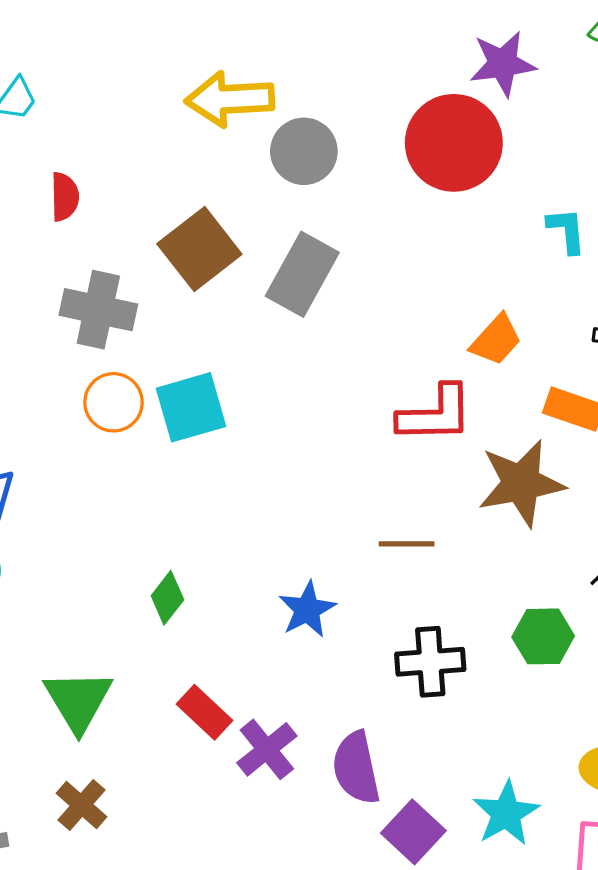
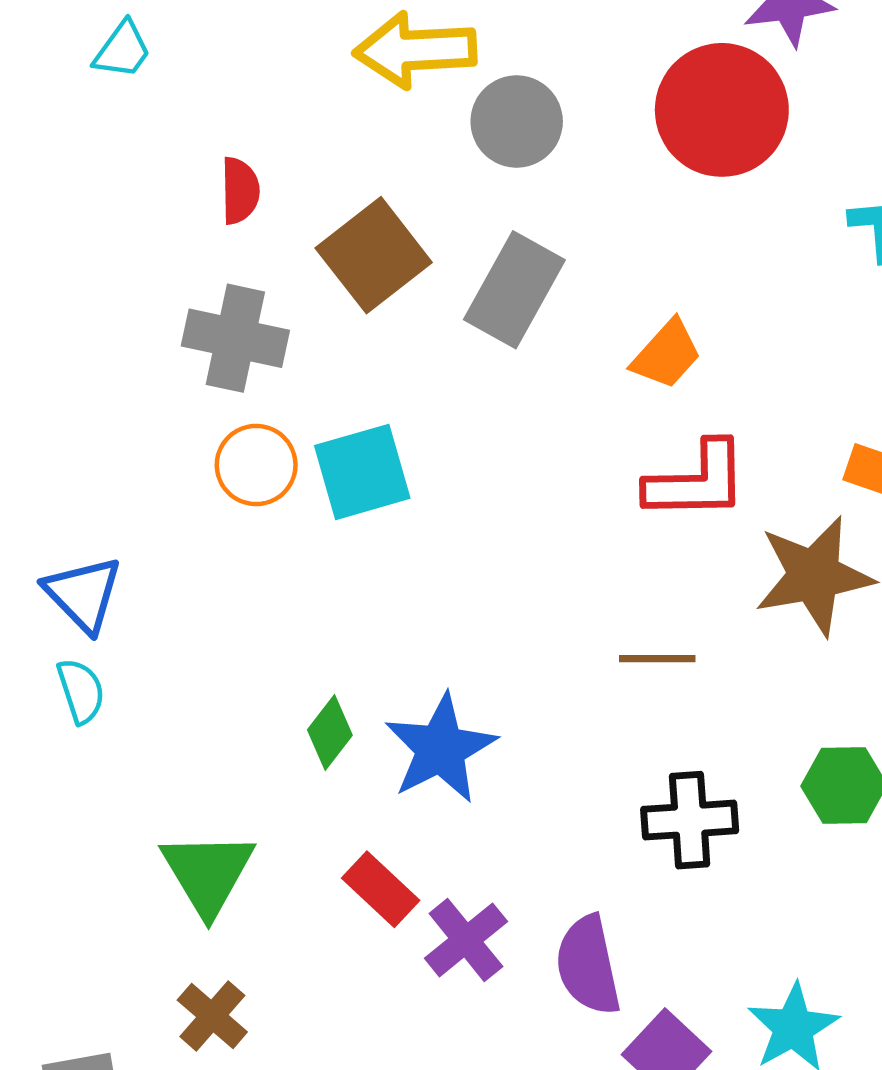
red semicircle: (65, 197) -> (240, 191), moved
orange trapezoid: (496, 340) -> (667, 354), moved
blue star: (307, 610) -> (441, 749), moved, size x1.4

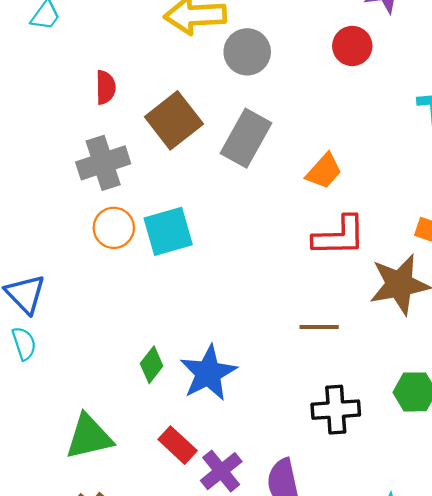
red circle: (722, 110) -> (352, 46), size x0.6
gray cross: (235, 338) -> (103, 163), turned -30
green triangle: (208, 873) -> (89, 437), turned 48

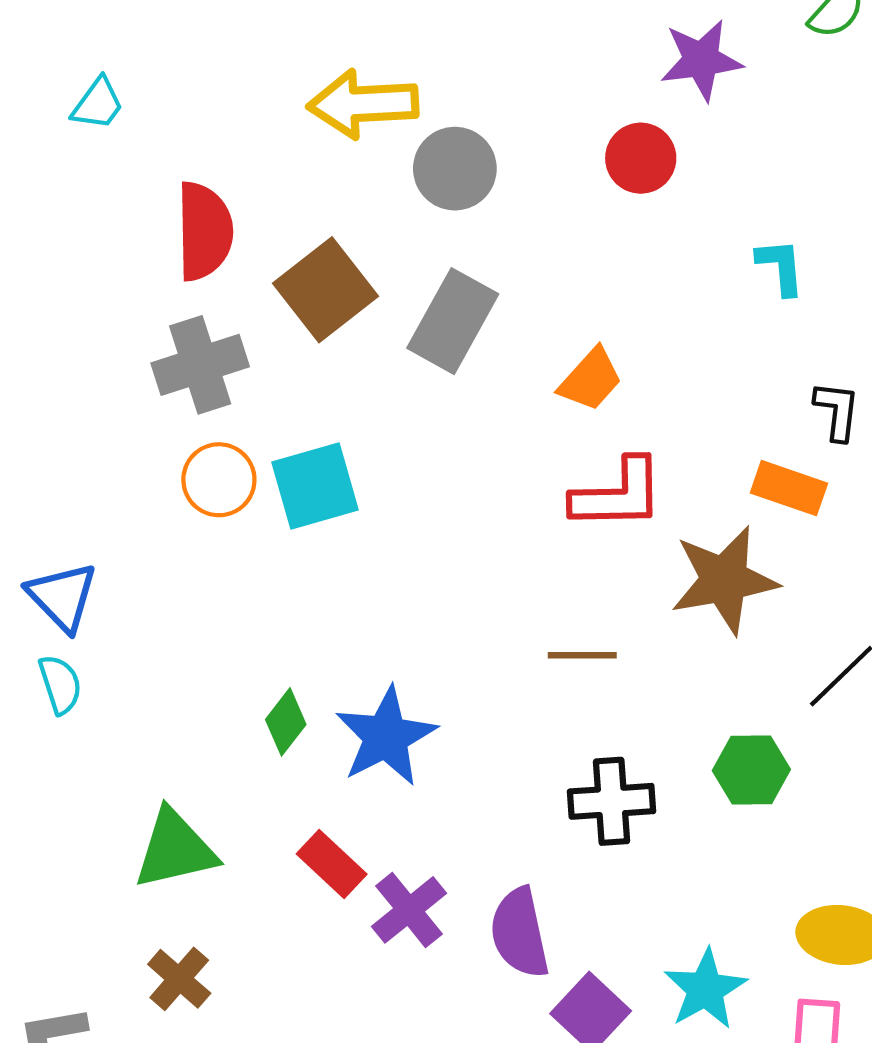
red semicircle: (106, 87) -> (204, 231), size x1.6

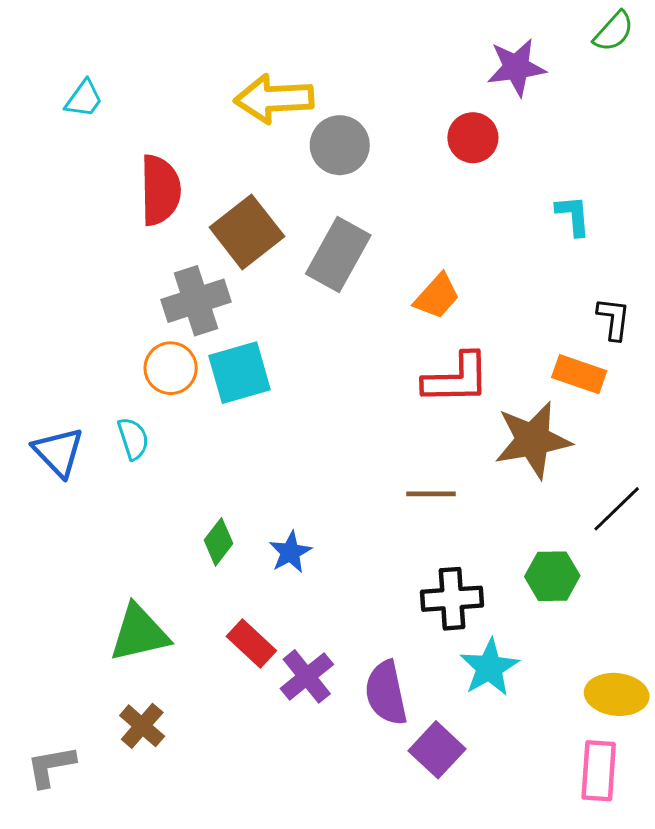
gray cross: (200, 365) -> (196, 301), moved
cyan semicircle: (60, 684) -> (133, 439), moved
blue star: (386, 737) -> (290, 552), size x0.6
cyan star: (705, 989) -> (489, 667), moved

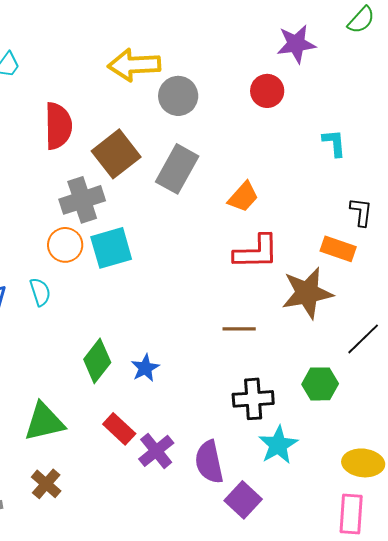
green diamond: (219, 542) -> (97, 361), size x1.4

